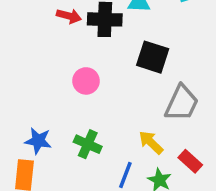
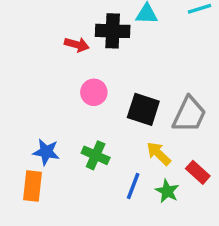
red arrow: (69, 16) -> (77, 45), moved
black square: (153, 57) -> (143, 109), moved

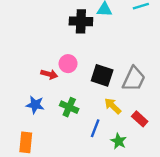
red arrow: (77, 45) -> (49, 74), moved
orange rectangle: (33, 186) -> (26, 142), moved
green star: (167, 191) -> (119, 141), moved

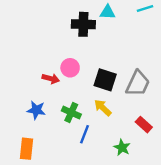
yellow arrow: (113, 106) -> (103, 108), moved
blue line: (95, 128) -> (85, 134), moved

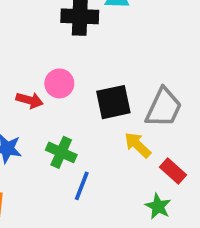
black square: (105, 80) -> (113, 102), turned -30
yellow arrow: (103, 108) -> (138, 145), moved
green star: (122, 148) -> (158, 206), moved

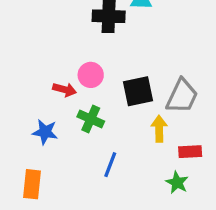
yellow arrow: (138, 145) -> (159, 129), turned 45
green cross: (61, 152) -> (91, 119), moved
red rectangle: (173, 171) -> (190, 152), turned -45

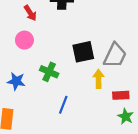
pink circle: (91, 75) -> (24, 40), moved
red arrow: (65, 90) -> (30, 13), moved, turned 42
green star: (177, 183) -> (126, 116), moved

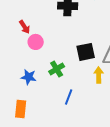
red arrow: (30, 13) -> (25, 27), moved
green cross: (49, 72) -> (57, 69), turned 35

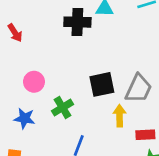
red arrow: (25, 27) -> (15, 33), moved
pink circle: (36, 42) -> (34, 82), moved

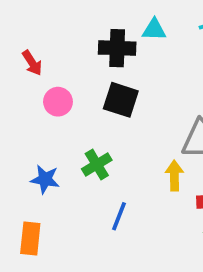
pink circle: (34, 82) -> (58, 102), moved
black square: (102, 84) -> (121, 100), moved, turned 30

